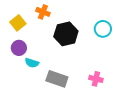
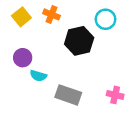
yellow square: (18, 23) -> (21, 17), moved
cyan circle: (103, 29) -> (106, 19), moved

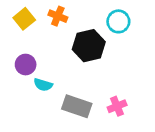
pink cross: (115, 95) -> (117, 106), moved, turned -35

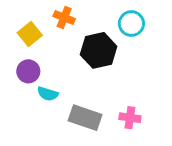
yellow square: (24, 19) -> (30, 34), moved
pink cross: (117, 106) -> (130, 118), turned 30

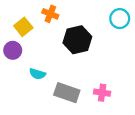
cyan circle: (131, 24) -> (120, 19), moved
purple circle: (28, 71) -> (13, 50), moved

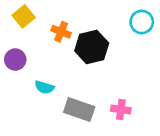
orange cross: (50, 14) -> (61, 32), moved
yellow square: (23, 27) -> (24, 16), moved

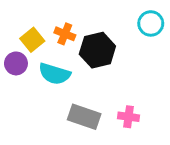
yellow square: (24, 16) -> (32, 40), moved
cyan semicircle: (44, 87) -> (54, 74), moved, size x1.5

